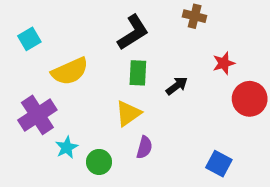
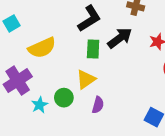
black arrow: (177, 86) -> (120, 38), moved, size x1.5
green circle: (99, 162) -> (64, 98), moved

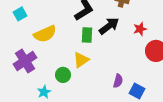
cyan star: (40, 105) -> (44, 92), moved
purple semicircle: (98, 105) -> (118, 81), moved

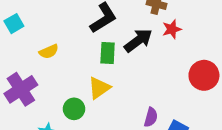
red star: (140, 29) -> (172, 29), moved
yellow semicircle: (45, 34) -> (49, 52), size x0.6

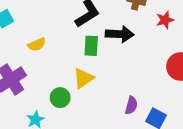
red star: (172, 29) -> (165, 20), moved
black arrow: (138, 40) -> (120, 34), turned 40

